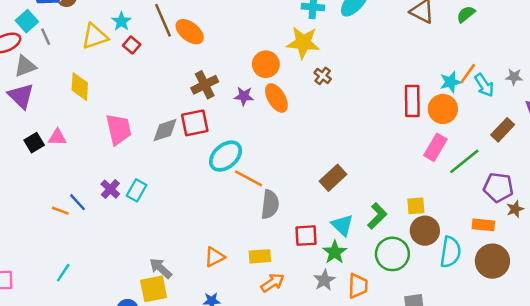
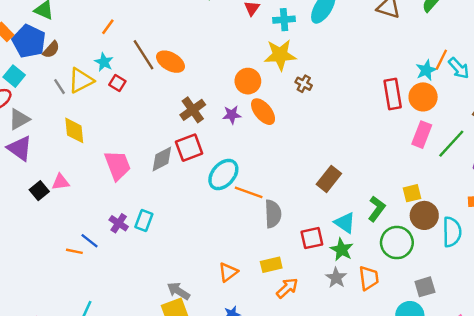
gray line: (46, 37) -> (60, 87), moved

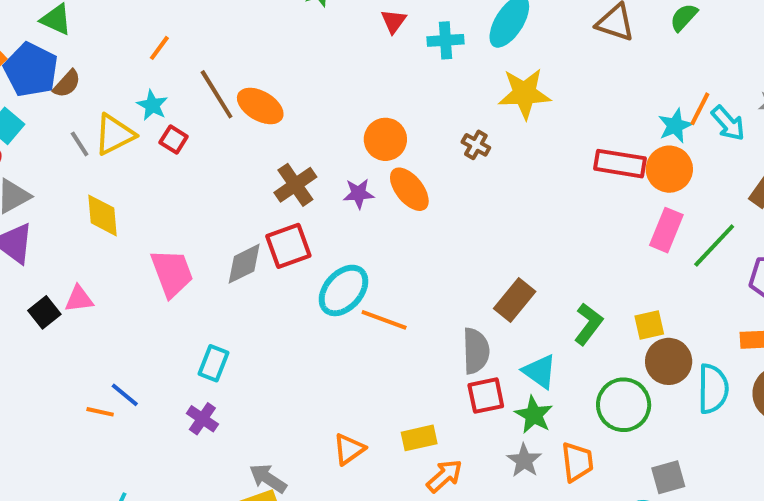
yellow star: (280, 55) -> (525, 94), moved
red rectangle: (393, 94) -> (620, 164), turned -72
green L-shape: (377, 209) -> (588, 324), moved
gray semicircle: (273, 214) -> (476, 351), moved
purple cross: (119, 223) -> (202, 419), moved

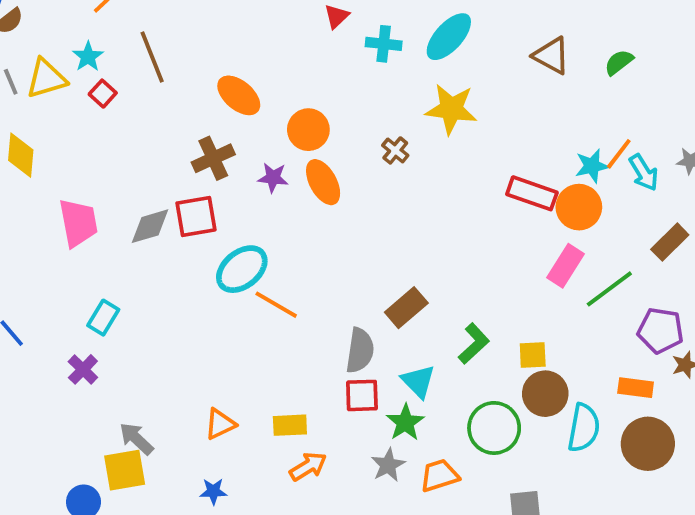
orange ellipse: (260, 106) -> (239, 95), moved
orange trapezoid: (577, 462) -> (439, 475), turned -111

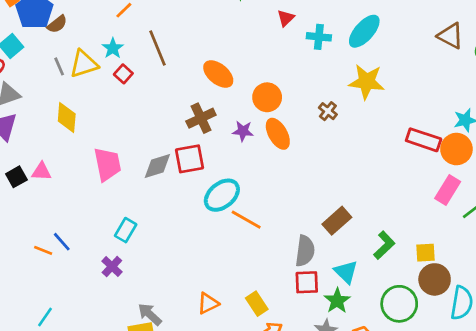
brown triangle: (552, 56) -> (451, 36), moved
yellow rectangle: (290, 425) -> (257, 304), turned 60

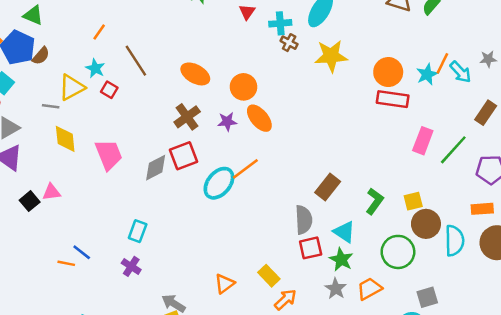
gray line: (59, 66) -> (51, 106), moved, turned -49
brown cross: (328, 111) -> (289, 43), moved
orange circle: (456, 149) -> (388, 72), moved
pink trapezoid: (107, 164) -> (109, 155), moved
orange line: (246, 220) -> (245, 169), moved, turned -56

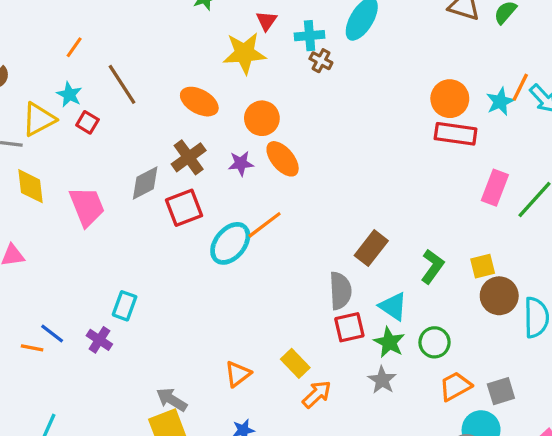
yellow star: (331, 56) -> (244, 53), moved
gray diamond: (156, 168) -> (145, 183), moved
green circle: (398, 252) -> (434, 342), moved, size x0.7
purple cross: (131, 266) -> (99, 340), moved
orange trapezoid: (369, 289) -> (455, 386), moved

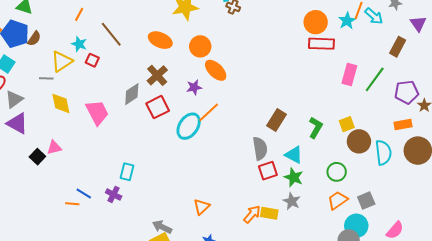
purple star: (241, 163) -> (194, 87), moved
green circle: (434, 342) -> (337, 172), moved
yellow rectangle: (295, 363) -> (269, 213), moved, turned -30

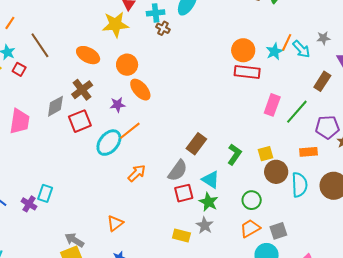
pink trapezoid: (97, 112) -> (20, 121), turned 32
orange rectangle: (403, 125) -> (309, 152), moved
gray semicircle: (260, 148) -> (178, 171), turned 40
cyan rectangle: (127, 172) -> (45, 193), moved
orange arrow: (252, 214) -> (137, 173), moved

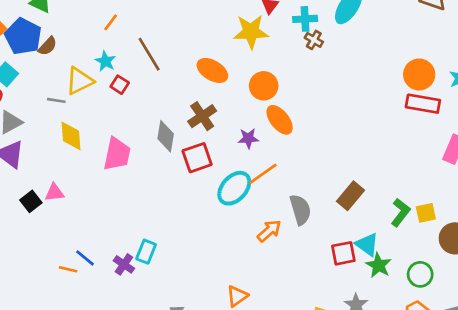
gray diamond: (55, 106) -> (166, 136), turned -55
yellow square: (265, 154) -> (426, 213), moved
gray semicircle: (178, 171) -> (300, 210), moved, turned -55
red square: (184, 193) -> (343, 253), moved
green star: (209, 202) -> (378, 265), moved

